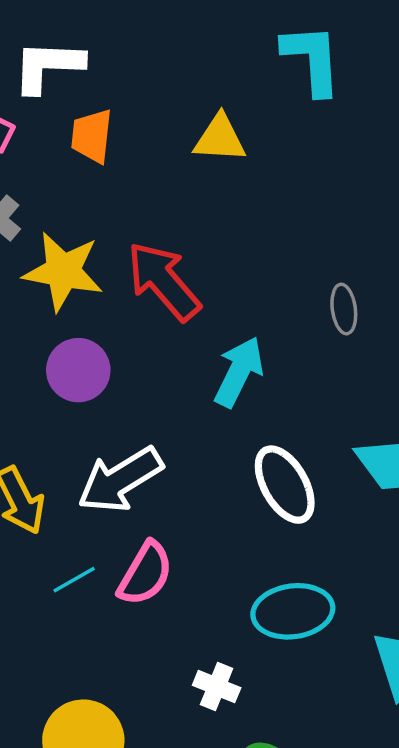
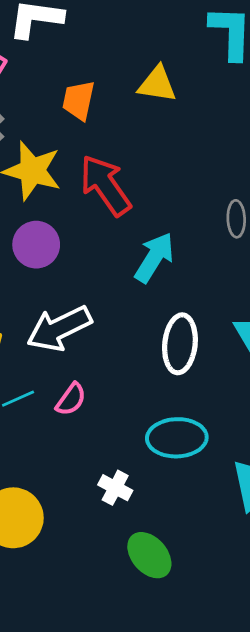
orange trapezoid: (92, 136) -> (78, 100), moved
white ellipse: (285, 485) -> (180, 344), turned 30
pink semicircle: (145, 574) -> (71, 399), size x0.7

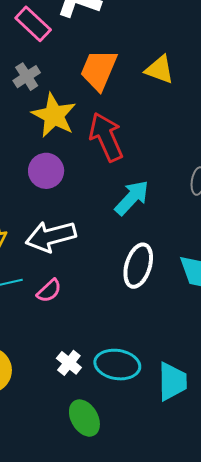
orange trapezoid: (78, 100) -> (99, 70), size x1.4
cyan ellipse: (177, 438) -> (117, 365), moved

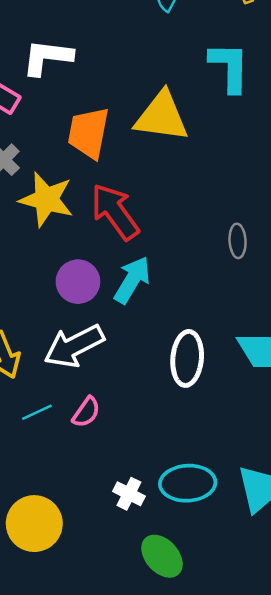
yellow triangle: (159, 69) -> (162, 117), size x1.5
purple circle: (46, 171) -> (78, 282), moved
cyan arrow: (132, 198) -> (132, 280), moved

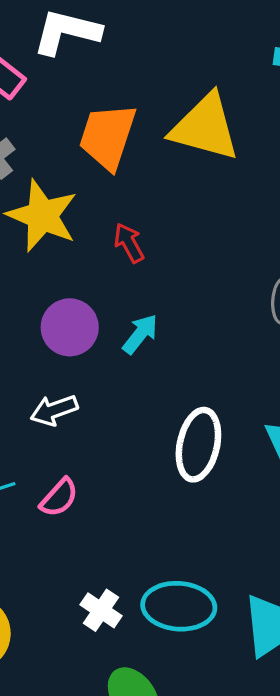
red arrow: (115, 212) -> (129, 243), size x0.5
cyan arrow: (132, 280) -> (140, 334), size x0.7
white arrow: (74, 346) -> (54, 410), size x0.6

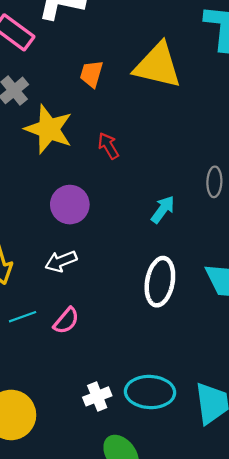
orange trapezoid: (108, 136) -> (92, 74), size x0.6
cyan arrow: (140, 334) -> (163, 209), moved
white cross: (101, 610) -> (97, 396), turned 36

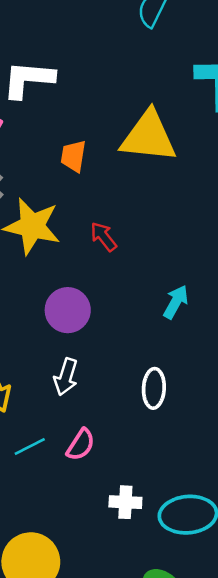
white arrow: (61, 261) -> (66, 377), turned -44
white ellipse: (160, 282) -> (154, 388), moved, size x0.7
white cross: (97, 396) -> (125, 502), moved, turned 32

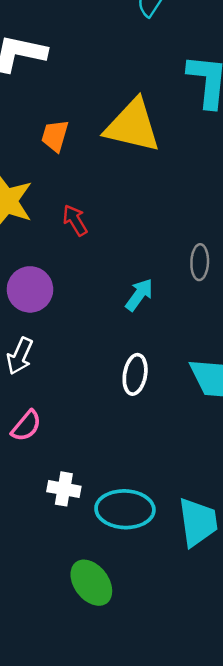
white ellipse: (154, 388) -> (135, 374), moved

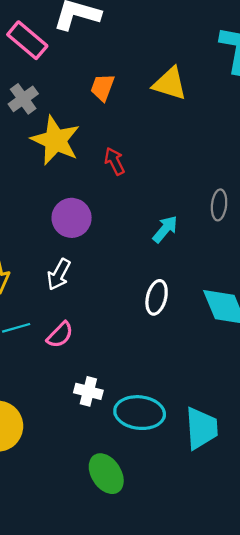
yellow triangle: (133, 126) -> (170, 84), size x0.7

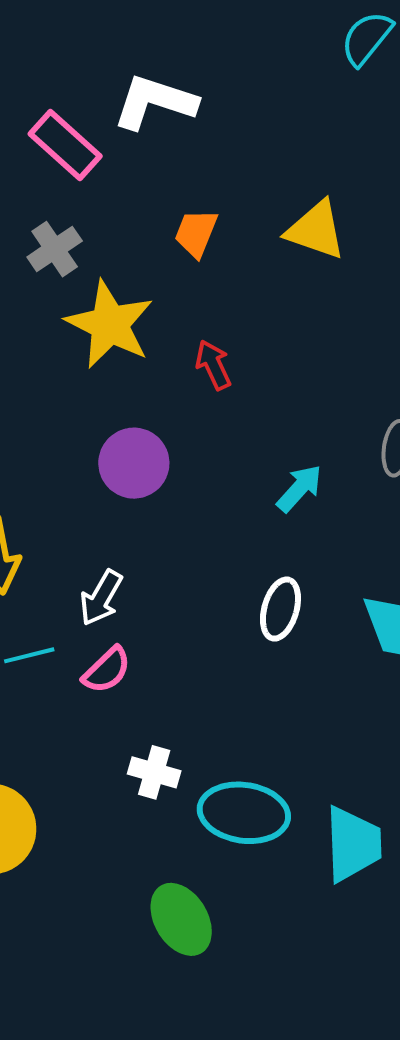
white arrow: (59, 274) -> (101, 598), moved

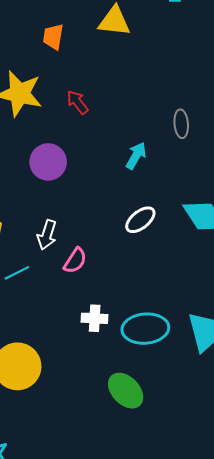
white ellipse: (280, 609) -> (140, 220), turned 48
pink semicircle: (107, 670) -> (75, 261), moved

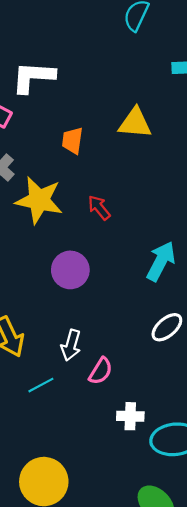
cyan arrow: (136, 156) -> (161, 261), size x1.4
white cross: (95, 318) -> (130, 416), moved

